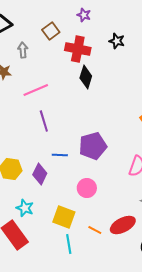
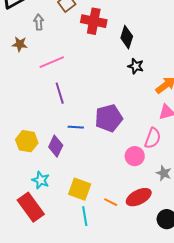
black star: (117, 41) -> (136, 66), moved
black diamond: (86, 77) -> (127, 37), moved
pink circle: (87, 188) -> (135, 156), moved

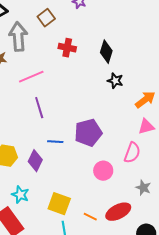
red cross: (94, 21) -> (67, 48), moved, size x0.7
gray arrow: (39, 22) -> (18, 37), size x1.8
pink circle: (135, 156) -> (103, 171), moved

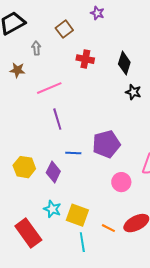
gray arrow: (18, 37) -> (36, 48), size x0.5
cyan star: (20, 195) -> (52, 209), moved

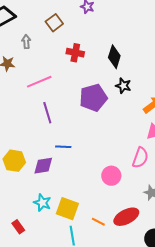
purple pentagon: (106, 144) -> (93, 98), moved
purple diamond: (53, 172) -> (43, 166), turned 55
red rectangle: (28, 233) -> (18, 227), size x0.5

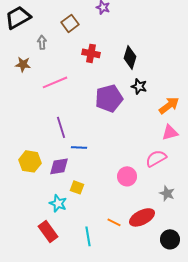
purple line: (47, 113) -> (61, 127), moved
pink semicircle: (140, 158) -> (156, 158), turned -140
yellow square: (67, 209) -> (77, 187), moved, size x0.6
red rectangle: (18, 227) -> (48, 231), moved, size x1.5

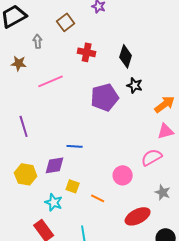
purple line: (61, 127) -> (24, 126), moved
yellow hexagon: (30, 161) -> (26, 174), moved
orange line: (114, 222) -> (98, 198), moved

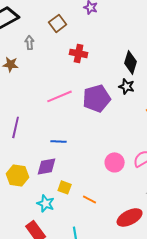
black diamond: (126, 56) -> (131, 62), moved
pink line: (51, 81) -> (60, 96), moved
purple line: (24, 126) -> (16, 127), turned 30
blue line: (75, 146) -> (59, 141), moved
pink circle: (123, 175) -> (115, 162), moved

